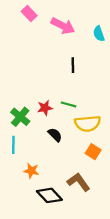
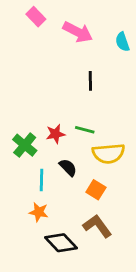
cyan line: (13, 145) -> (41, 180), moved
orange square: (93, 152) -> (96, 190), moved

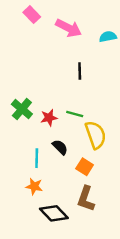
cyan semicircle: (122, 42) -> (108, 37), turned 98
green cross: (25, 145) -> (22, 109), moved
yellow semicircle: (108, 153) -> (96, 135), turned -104
brown L-shape: (97, 226) -> (86, 199), turned -125

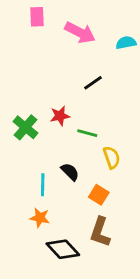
pink rectangle: (32, 15) -> (37, 17), turned 42
black line: (80, 71) -> (93, 83), turned 56
red star: (49, 118) -> (60, 116), moved
yellow semicircle: (96, 135) -> (112, 157), size x0.7

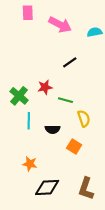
black semicircle: (70, 172) -> (52, 129), turned 136
cyan line: (43, 185) -> (29, 121), moved
brown L-shape: (100, 232) -> (86, 189), moved
black diamond: (63, 249) -> (47, 188), turned -50

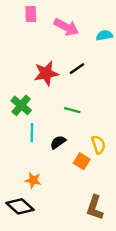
red star: (45, 87) -> (46, 73), moved, size x1.5
yellow semicircle: (84, 118) -> (98, 145), moved
black semicircle: (52, 129) -> (58, 142), turned 144
black diamond: (47, 188) -> (20, 206), moved, turned 45

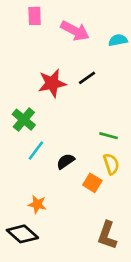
green line: (72, 110) -> (109, 136), moved
cyan line: (32, 133) -> (36, 151), turned 36

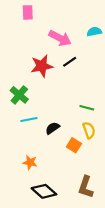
pink arrow: (75, 31) -> (60, 38), moved
cyan line: (36, 151) -> (29, 120), turned 42
black diamond: (22, 234) -> (44, 191), moved

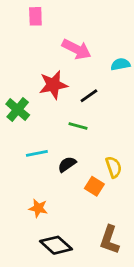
cyan semicircle: (94, 32) -> (120, 64), moved
black line: (70, 62) -> (89, 96), moved
green cross: (19, 95) -> (18, 110), moved
green line: (87, 108) -> (78, 126), moved

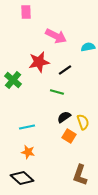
cyan line: (37, 153) -> (27, 127), moved
black semicircle: (67, 164) -> (64, 117), moved
black diamond: (56, 245) -> (22, 178), moved

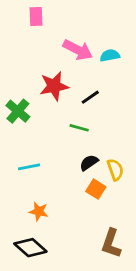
cyan semicircle: (88, 47) -> (110, 55), moved
cyan line: (27, 127) -> (29, 167), moved

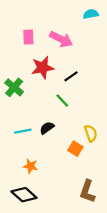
pink rectangle: (36, 16) -> (28, 37), moved
cyan semicircle: (110, 55) -> (91, 14), moved
green line: (79, 128) -> (62, 100), turned 32
black semicircle: (89, 163) -> (47, 128), moved

